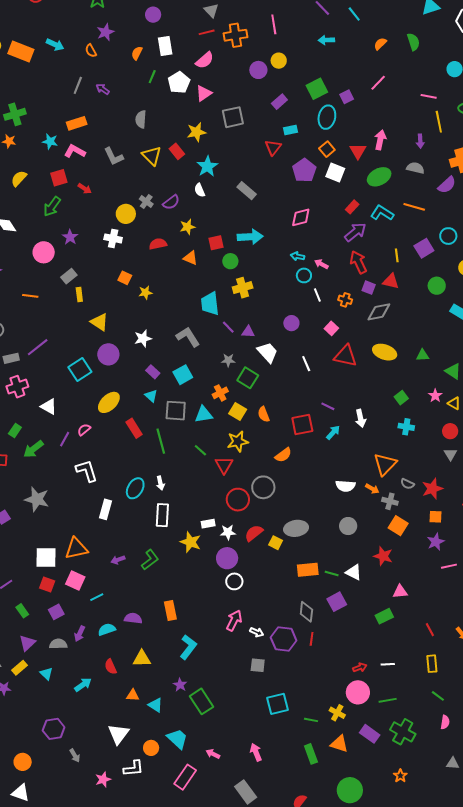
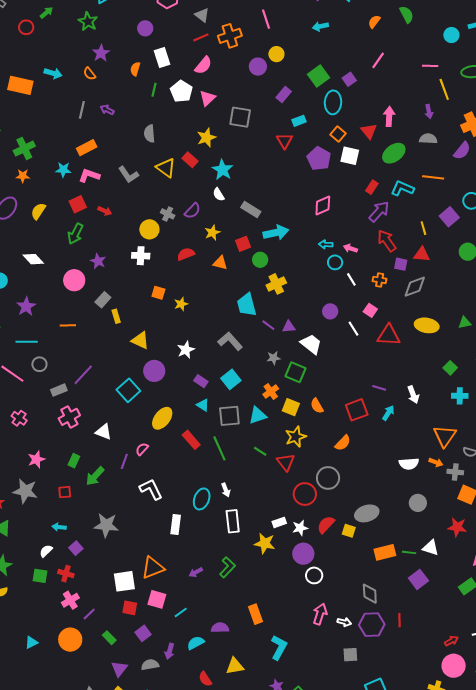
gray square: (233, 117) -> (240, 117), turned 30
gray rectangle: (247, 191) -> (251, 210), moved
white line: (306, 364) -> (353, 329), moved
gray diamond: (306, 612) -> (370, 594), moved

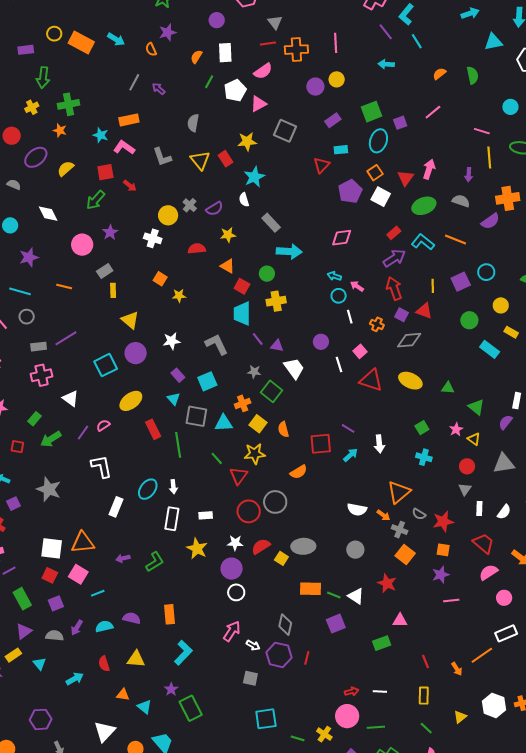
red square: (243, 244) -> (242, 286), moved, turned 35
white rectangle: (279, 522) -> (206, 515), moved
green rectangle: (109, 638) -> (22, 599), size x1.5

